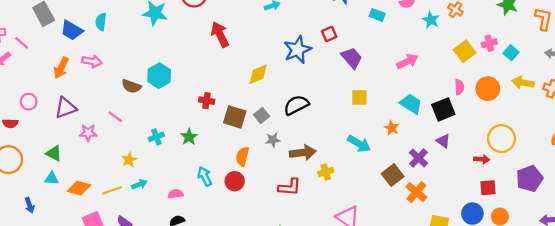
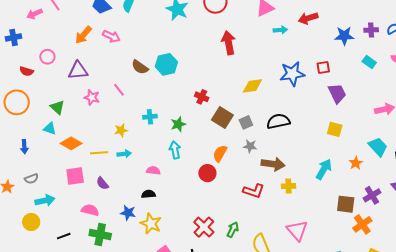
cyan arrow: (359, 144) -> (324, 169), turned -105
brown square: (393, 175) -> (346, 204), turned 30
cyan arrow: (205, 176) -> (175, 150), moved

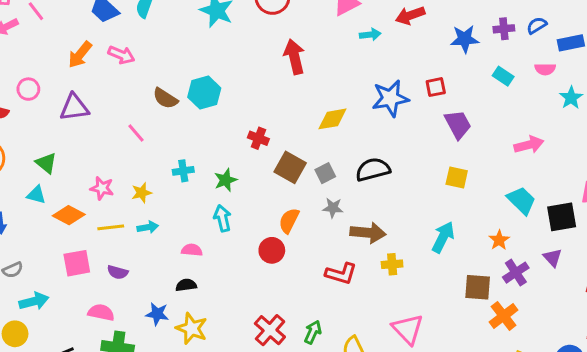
pink star: (92, 97) -> (102, 188), moved
orange star: (356, 163) -> (499, 240), moved
purple semicircle: (102, 183) -> (118, 272), turned -32

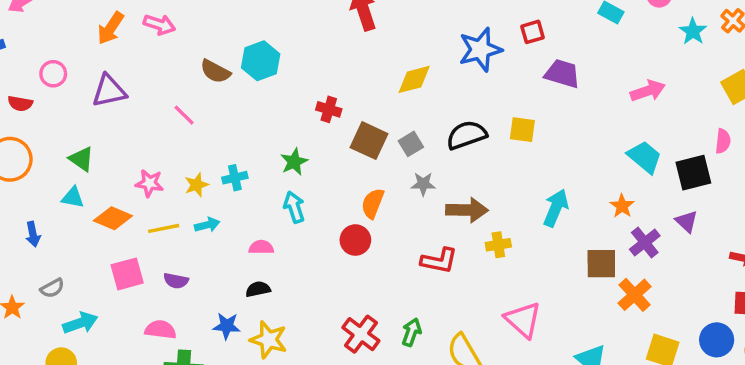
purple trapezoid: (458, 124) -> (562, 74), turned -40
cyan cross: (183, 171) -> (235, 178), moved
yellow square: (457, 178) -> (522, 130), moved

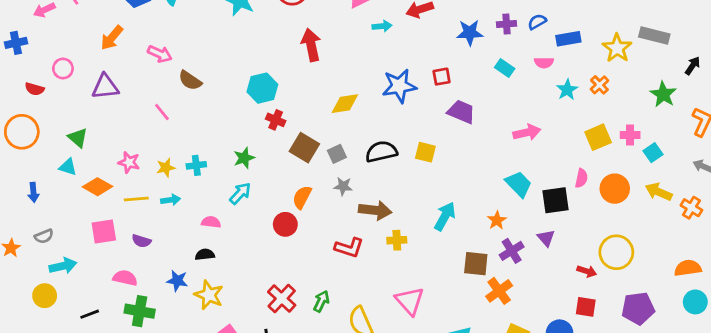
pink arrow: (159, 25) -> (160, 54), moved
cyan hexagon: (261, 61) -> (262, 88), moved
cyan arrow: (294, 207) -> (240, 193), turned 55

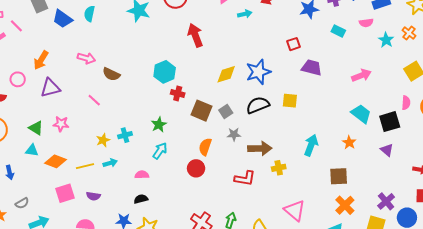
orange arrow: (112, 38) -> (41, 60), moved
blue star: (399, 86) -> (258, 72), moved
pink star: (129, 162) -> (61, 124), moved
purple cross: (512, 251) -> (386, 201), moved
orange cross: (499, 291) -> (345, 205), moved

